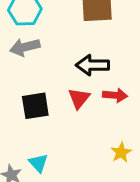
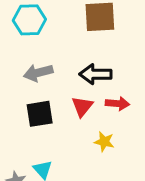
gray arrow: (25, 47) -> (38, 73), moved
yellow star: (121, 152) -> (104, 142), moved, turned -30

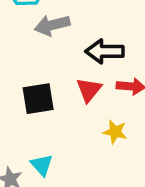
gray arrow: (38, 73) -> (52, 25), moved

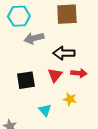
cyan triangle: (42, 165) -> (45, 110), moved

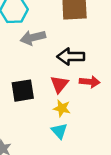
yellow star: (70, 99) -> (62, 108), moved
cyan triangle: (45, 110) -> (59, 131), moved

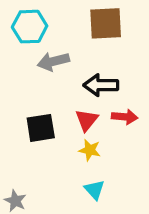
cyan triangle: (59, 131) -> (95, 190), moved

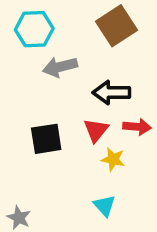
brown square: (106, 23) -> (116, 26), turned -30
yellow star: (90, 150) -> (113, 159), moved

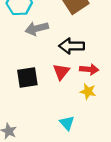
yellow star: (113, 159) -> (88, 91), moved

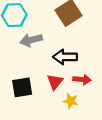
yellow star: (88, 91) -> (71, 101), moved

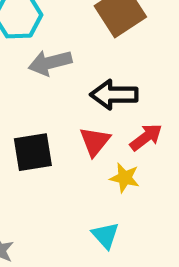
red arrow: (82, 79) -> (146, 137), turned -42

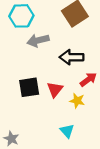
red triangle: (95, 142) -> (55, 90), moved

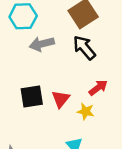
black arrow: (72, 57) -> (84, 48), moved, turned 50

